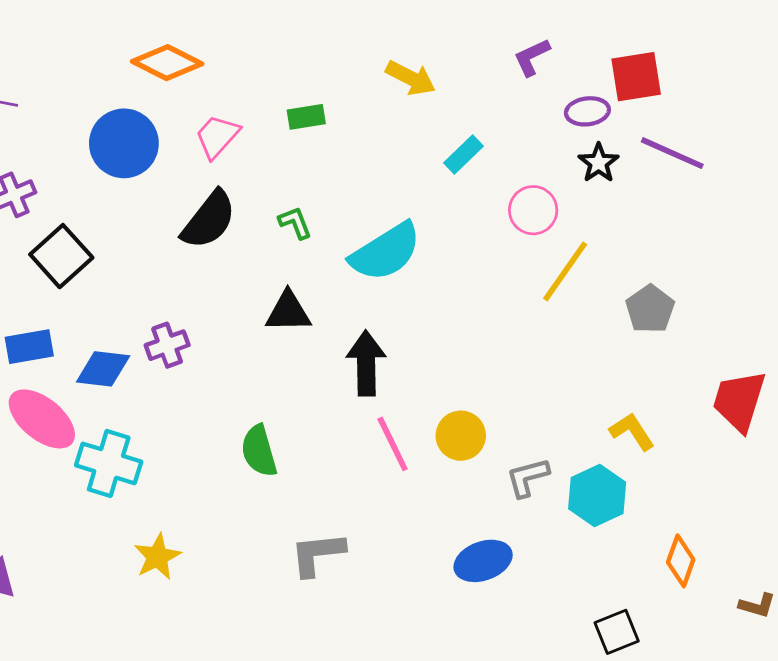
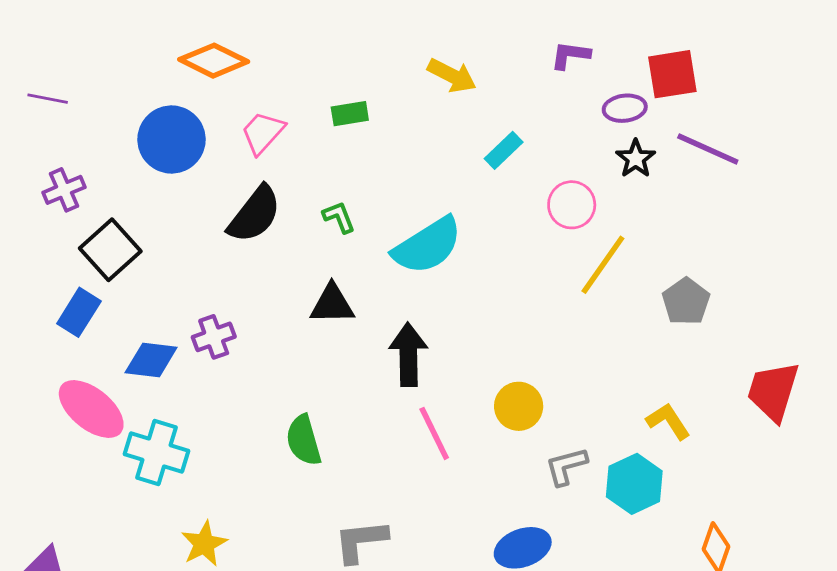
purple L-shape: (532, 57) -> (570, 55), turned 33
blue rectangle: (29, 347) -> (79, 312), moved, turned -48
yellow circle: (461, 436) -> (519, 406), moved

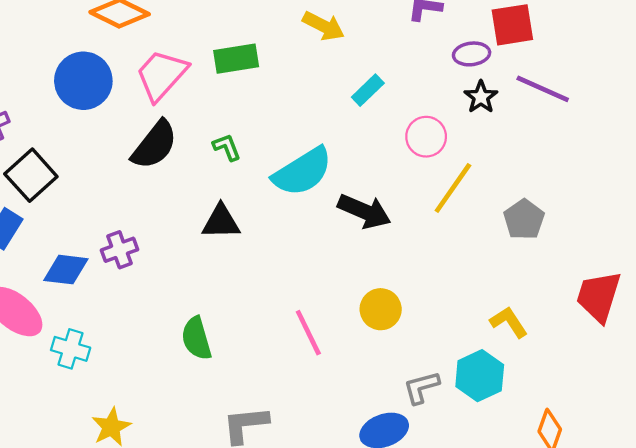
green rectangle: (350, 114) -> (236, 59), size x1.4
pink trapezoid: (263, 133) -> (161, 75), size x1.4
black arrow: (408, 355) -> (364, 211), moved, turned 114
cyan cross: (157, 453) -> (71, 349), size x0.7
gray L-shape: (566, 466) -> (421, 387), moved

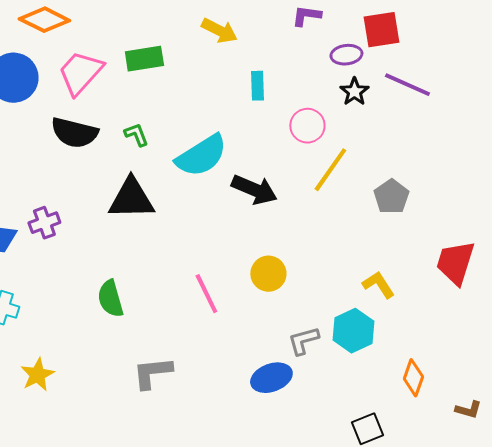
cyan rectangle: (368, 90) -> (257, 86), turned -48
black semicircle: (154, 145) -> (74, 133), turned 66
black triangle: (221, 222) -> (131, 199), size x1.4

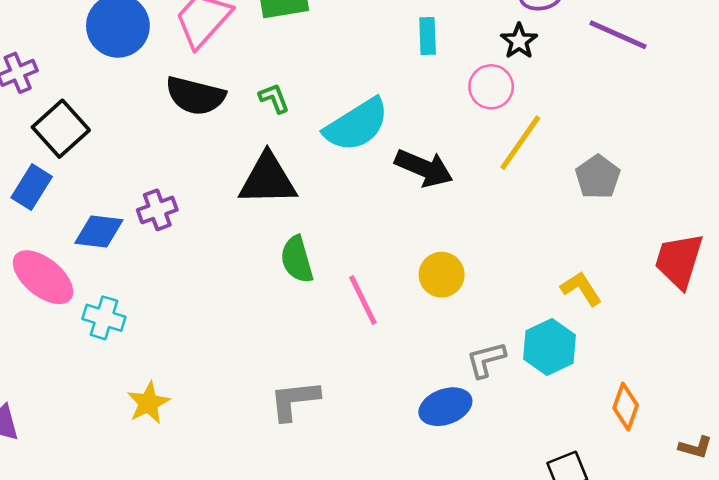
black star: (354, 92) -> (519, 41), moved
green semicircle: (110, 299) -> (297, 259), moved

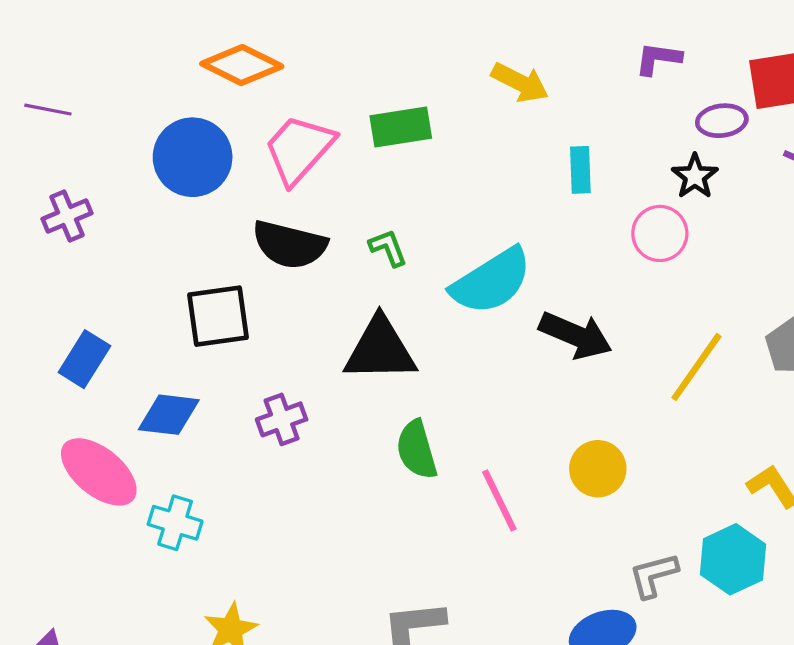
black square: (61, 129) -> (218, 316), moved, turned 34
yellow line: (520, 143) -> (696, 367), moved
purple cross: (157, 210) -> (282, 419), moved

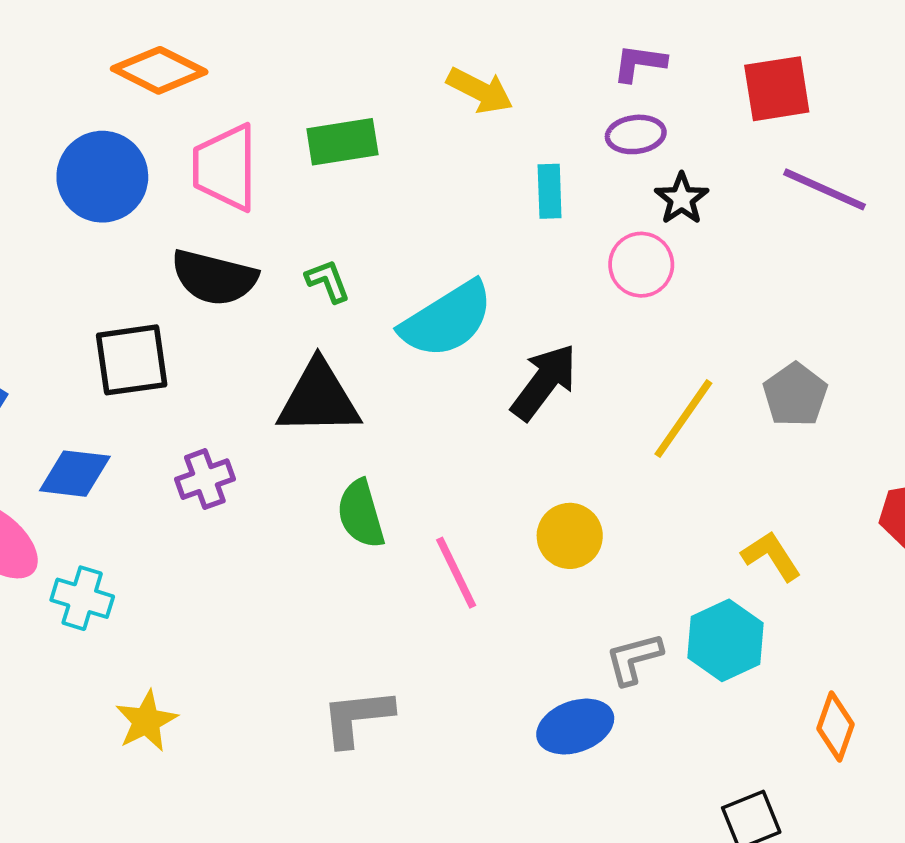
purple ellipse: (722, 121) -> (636, 134), moved
pink trapezoid: (299, 149) -> (225, 167), turned -42
black arrow: (576, 335) -> (544, 382), turned -76

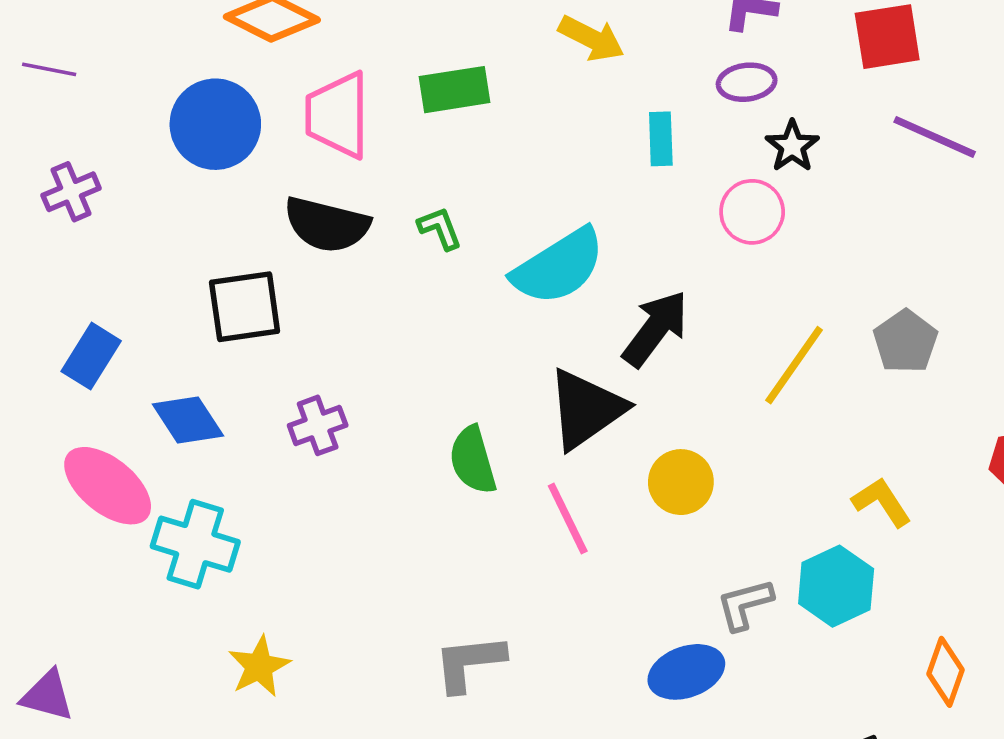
black triangle: (319, 398) -> (586, 409), moved, turned -34
blue diamond: (75, 474) -> (188, 420), turned 50
cyan cross: (82, 598) -> (195, 544), size x1.4

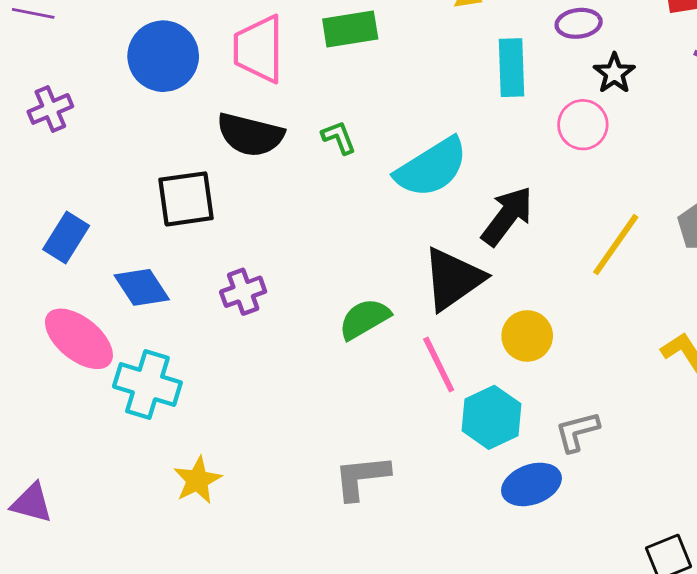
cyan rectangle: (661, 139) -> (511, 68), size x1.4
green semicircle: (473, 460) -> (364, 319), turned 76
cyan hexagon: (836, 586) -> (492, 417), moved

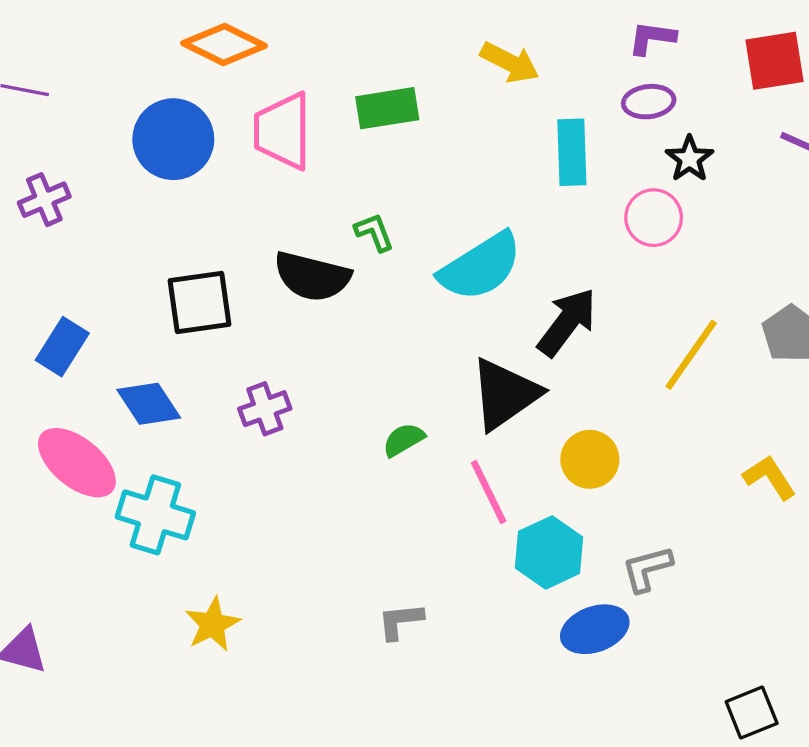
black semicircle: (250, 135) -> (312, 276), moved
green semicircle: (364, 319) -> (404, 440), size x0.7
gray L-shape: (362, 477) -> (400, 621), size x0.7

